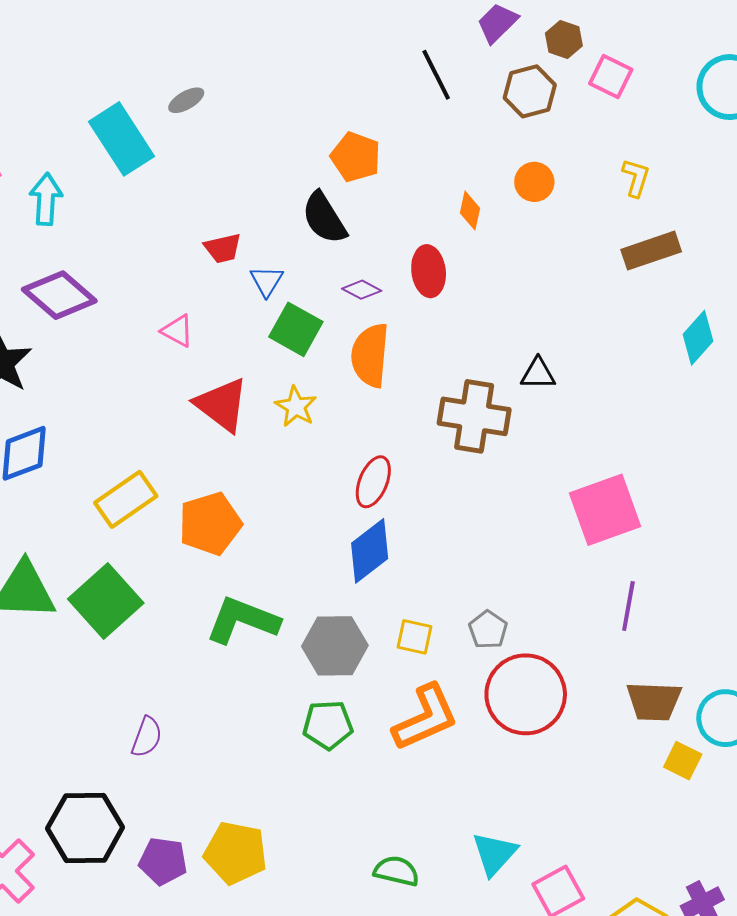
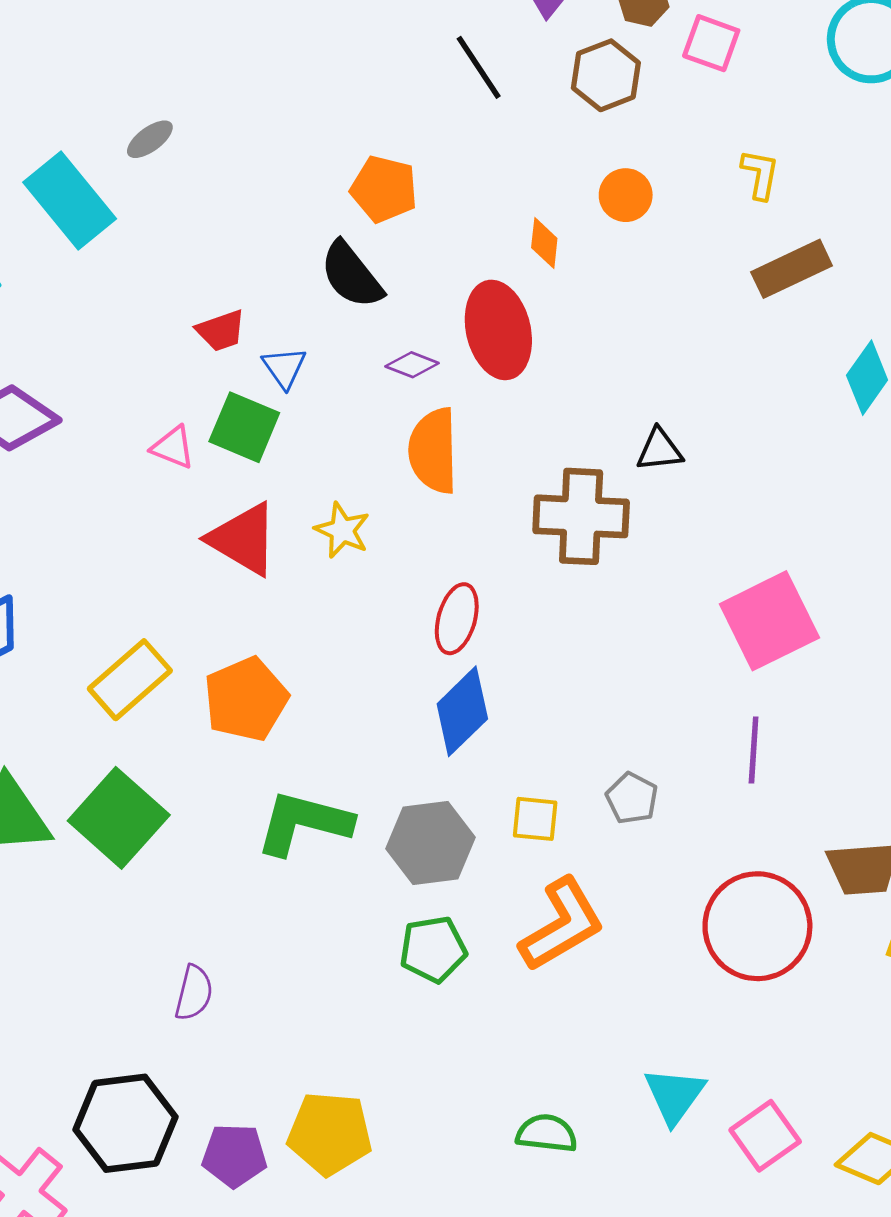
red ellipse: (429, 271) -> (498, 330), size x1.4
green square: (296, 329) -> (244, 427), moved
purple line: (628, 606) -> (754, 750), moved
red circle: (526, 694) -> (757, 926), moved

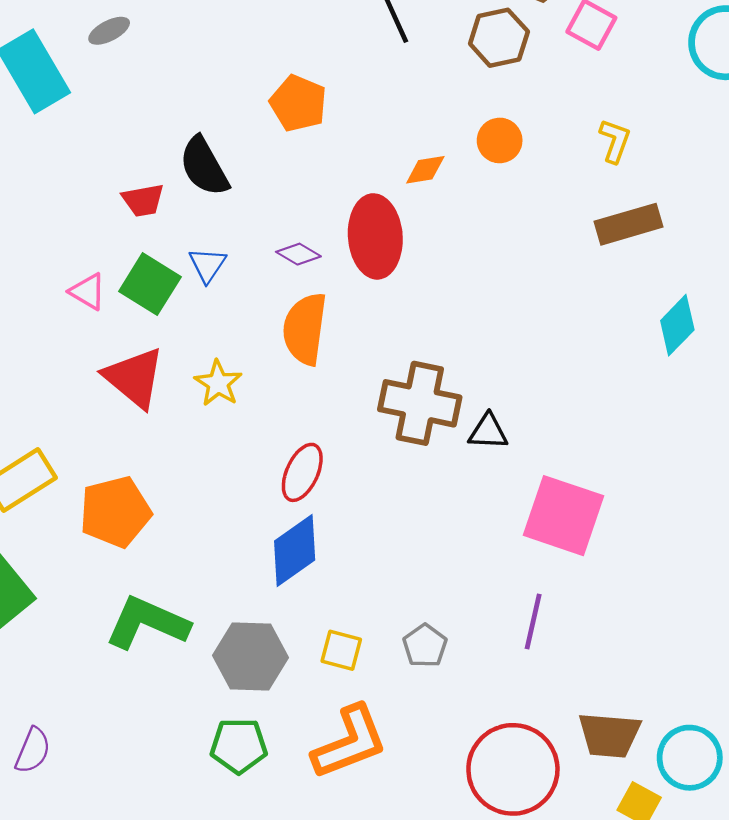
orange diamond: (544, 243) -> (425, 170), turned 66
black semicircle: (351, 275) -> (204, 166), moved
blue triangle: (284, 368) -> (207, 265), moved
black triangle: (660, 450) -> (488, 432), moved
pink square: (769, 621) -> (563, 516), turned 36

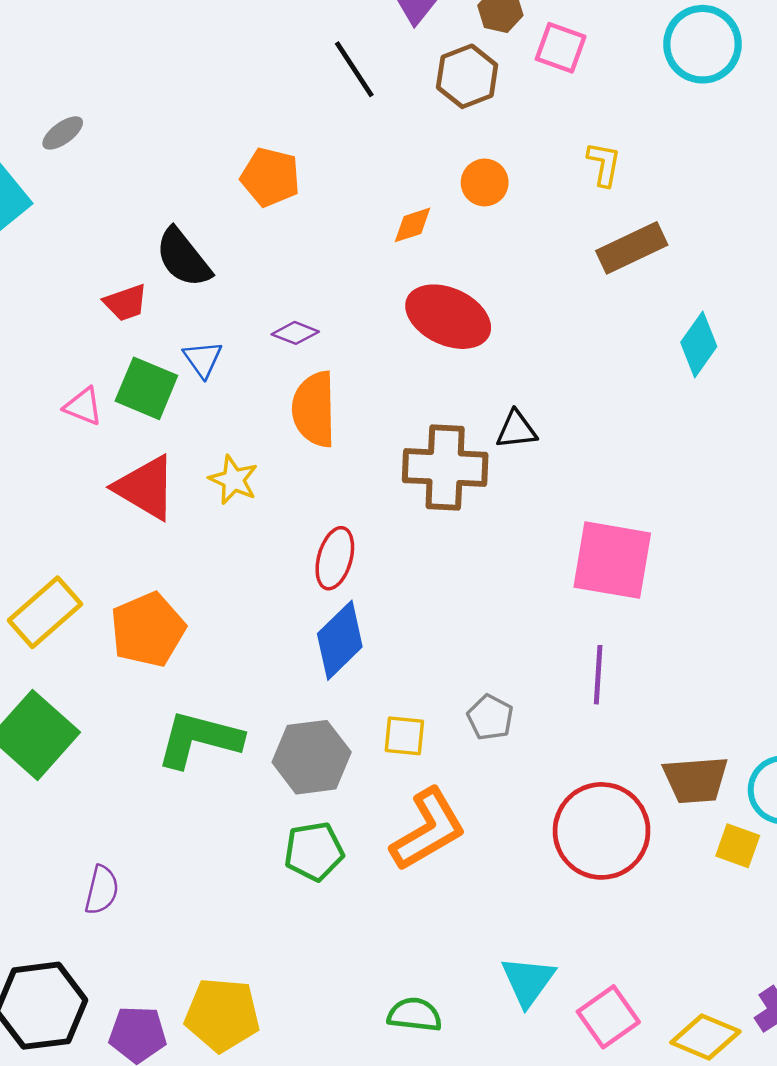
red ellipse: (375, 236) -> (448, 317), moved, turned -52
black triangle: (488, 432) -> (516, 430), moved

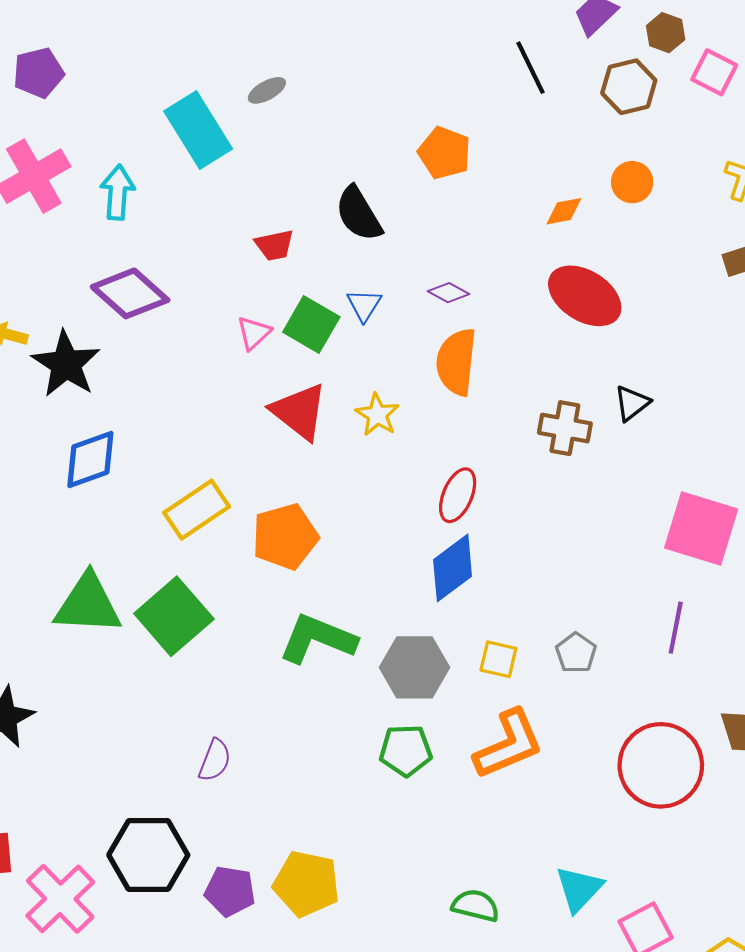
red trapezoid: (126, 303) -> (274, 245), moved
pink triangle: (83, 406) -> (254, 333), turned 48
black triangle: (516, 430) -> (632, 403), turned -39
brown cross: (445, 467) -> (565, 428), size x0.7

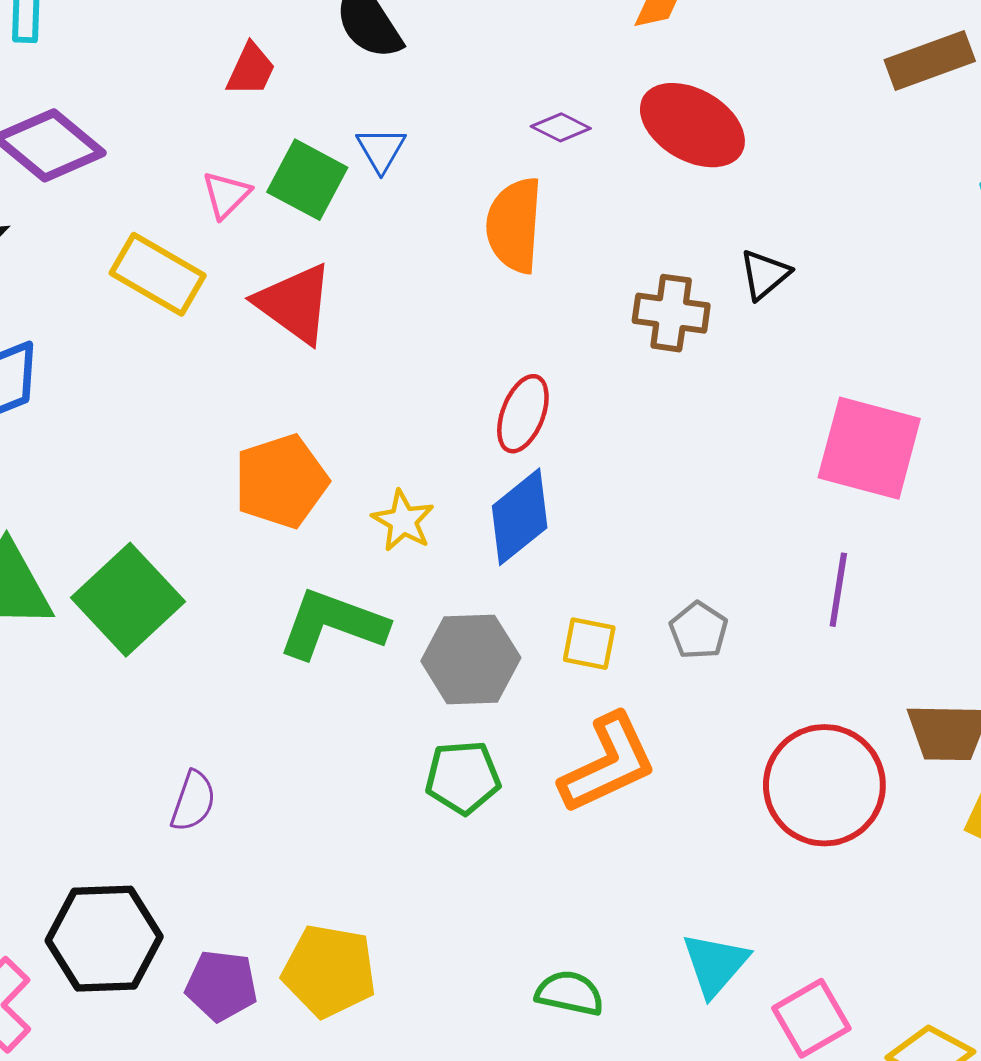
red trapezoid: (274, 245) -> (251, 70), turned -51
purple diamond: (448, 293) -> (561, 127), moved
yellow star: (377, 415) -> (403, 521), moved
yellow rectangle: (197, 510) -> (158, 274), moved, turned 66

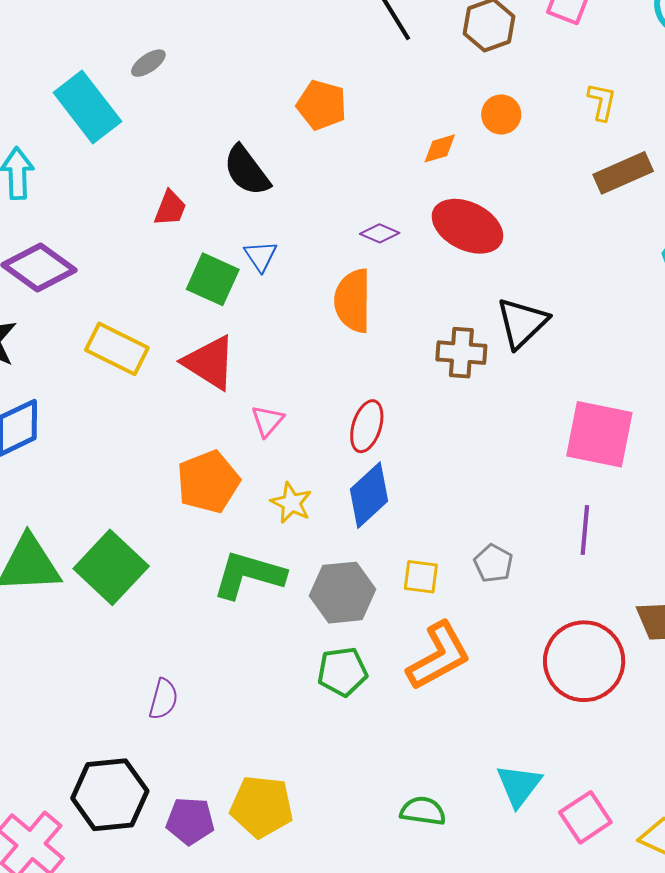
pink triangle: (226, 195) -> (267, 421), moved
black triangle: (765, 274) -> (522, 323), size x1.5

